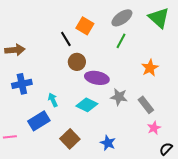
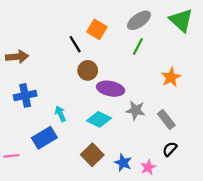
pink star: (154, 128) -> (148, 167), moved
brown square: (70, 139) -> (92, 155), moved
black semicircle: (166, 149) -> (170, 149), moved

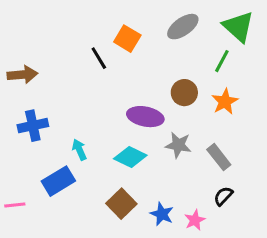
green line: (138, 47) -> (222, 61), moved
brown circle: (88, 70) -> (184, 93), moved

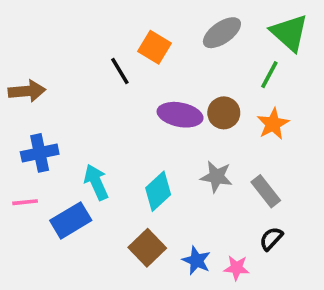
purple ellipse: (145, 117) -> (180, 115), moved
cyan arrow: (79, 150) -> (96, 182), size x1.4
cyan diamond: (130, 157) -> (158, 191), turned -68
pink line: (15, 205) -> (25, 202), moved
pink star: (195, 220) -> (237, 268), turned 30

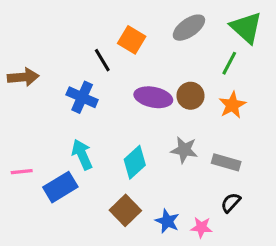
blue cross: (40, 153) -> (82, 97), moved, turned 36
gray rectangle: (266, 191) -> (226, 162), turned -36

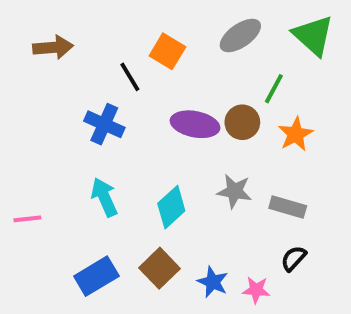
green line: (229, 63) -> (274, 89), moved
brown arrow: (23, 77) -> (53, 47), moved
blue rectangle: (60, 187) -> (96, 276), moved

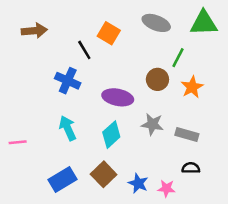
gray ellipse: (240, 35) -> (156, 23), turned 56
green triangle: (313, 35) -> (204, 23), turned -44
purple ellipse: (195, 124) -> (118, 97), moved
black semicircle: (294, 258) -> (191, 168), turned 48

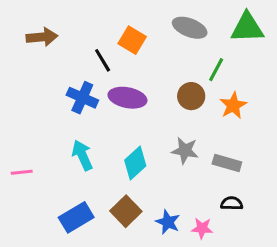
purple ellipse: (118, 97) -> (127, 98), moved

